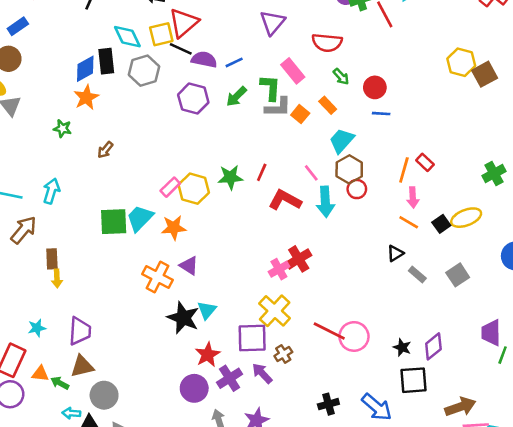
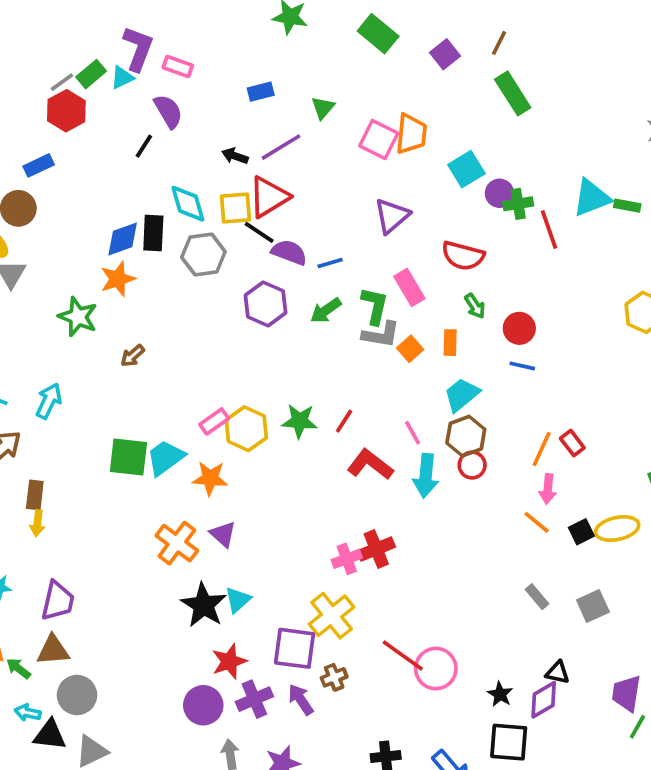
orange rectangle: (328, 105) -> (450, 343), turned 36
green star: (62, 129) -> (78, 317), size x1.5
black triangle: (395, 253) -> (558, 672), moved, turned 36

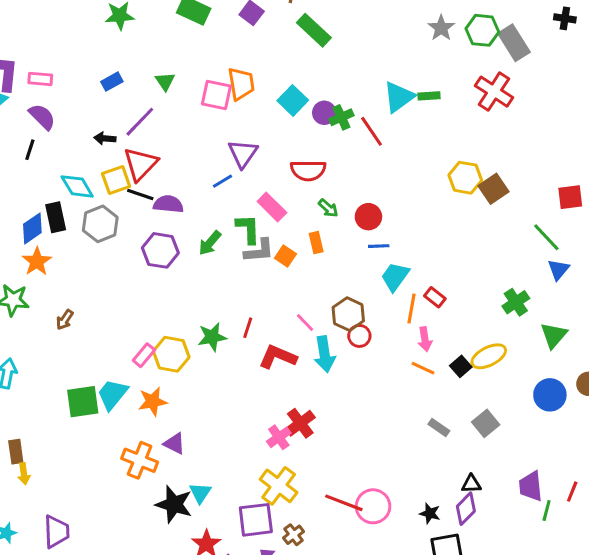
blue line: (330, 263) -> (223, 181), moved
cyan trapezoid: (462, 395) -> (395, 277), moved

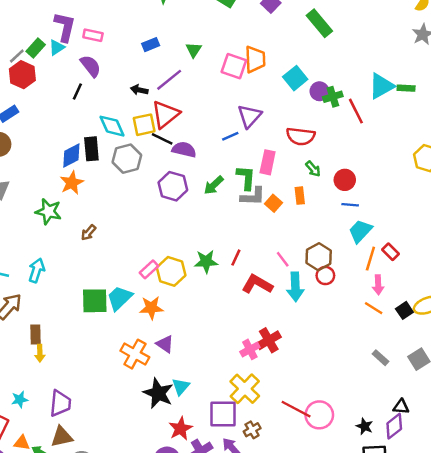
pink rectangle: (272, 207) -> (268, 162), turned 50

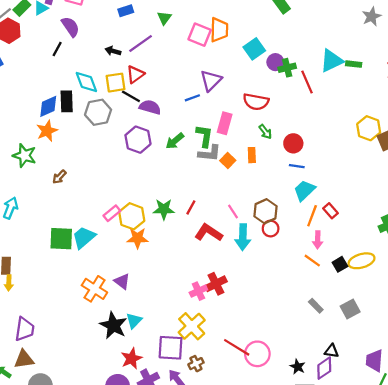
red triangle: (165, 114) -> (135, 74), size x0.7
orange star: (151, 308) -> (137, 238), moved

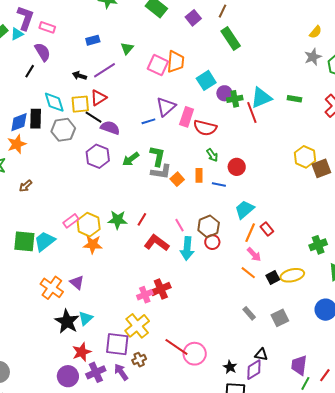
cyan triangle: (332, 61) -> (261, 98), moved
pink rectangle: (225, 123) -> (187, 117), moved
blue line: (297, 166) -> (219, 184), moved
pink arrow: (318, 240) -> (254, 254), turned -49

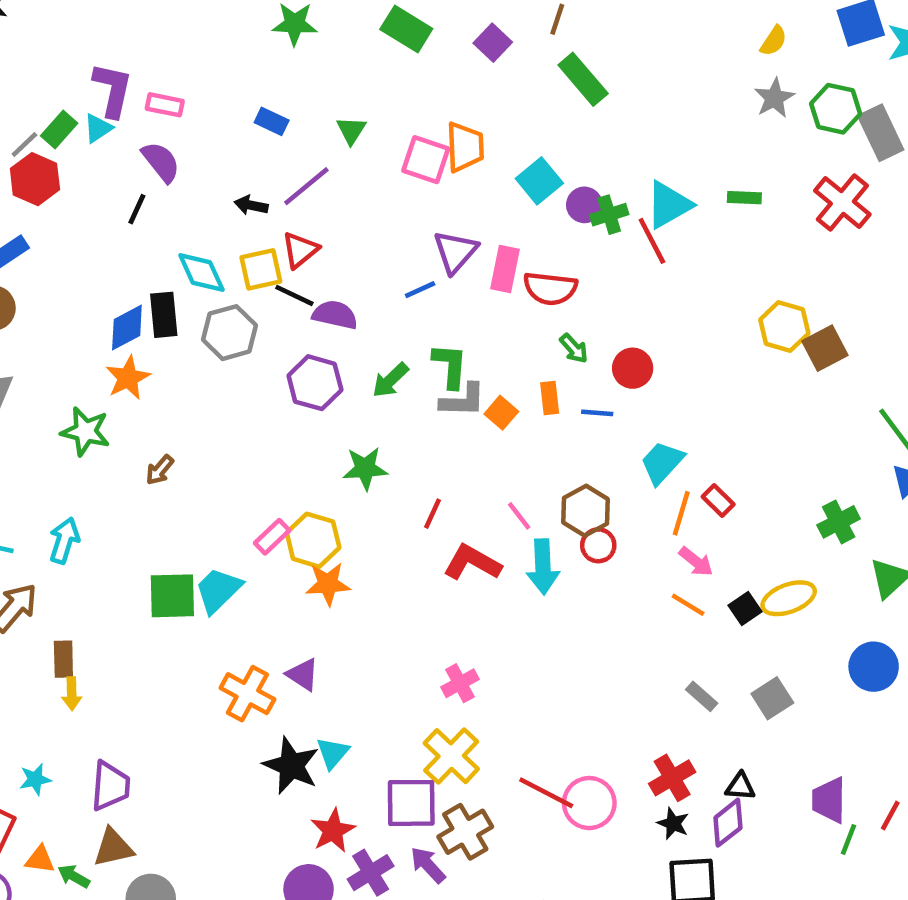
blue rectangle: (93, 40) -> (272, 121), turned 48
green star: (118, 220) -> (365, 468), moved
red cross: (161, 289) -> (672, 778), moved
brown cross: (139, 360) -> (465, 832), size x1.6

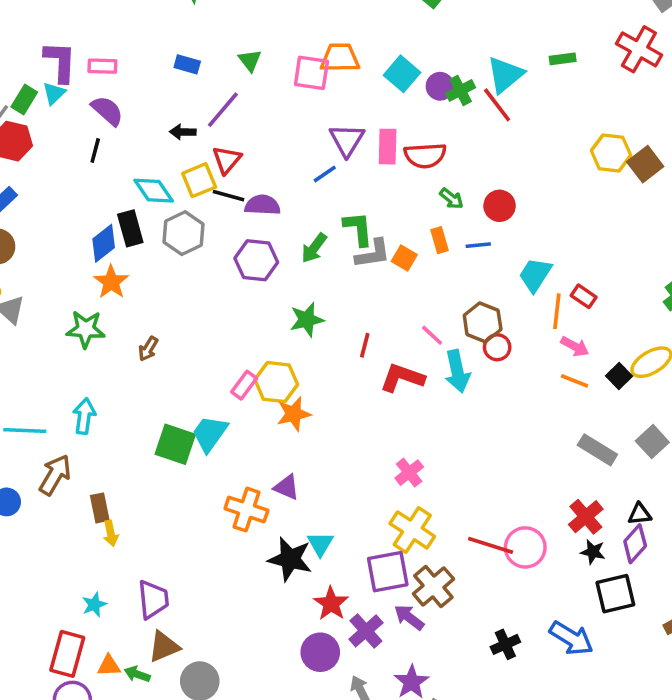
orange trapezoid: (465, 147) -> (340, 58), turned -78
green square: (172, 596) -> (175, 444), turned 30
gray rectangle: (702, 696) -> (597, 450), size x1.5

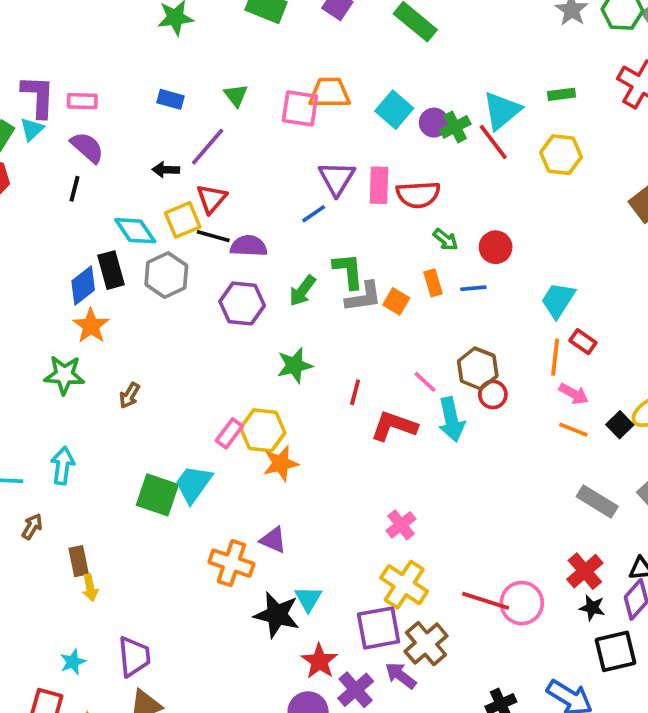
yellow hexagon: (611, 153) -> (561, 155), moved
cyan trapezoid: (535, 275) -> (558, 300), moved
brown arrow: (55, 475) -> (32, 527), size x0.6

